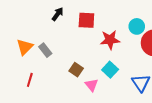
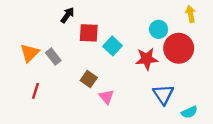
red square: (86, 20) -> (89, 33), moved
red star: (110, 40) -> (147, 59), moved
cyan square: (110, 70) -> (112, 46), moved

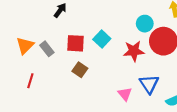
red square: (89, 33) -> (75, 43), moved
pink triangle: (106, 97) -> (125, 94), moved

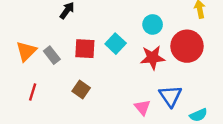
cyan circle: (145, 24) -> (153, 24), moved
brown square: (80, 70) -> (81, 90), moved

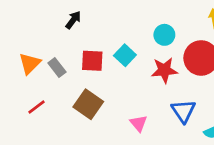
brown square: (81, 90) -> (88, 104), size x1.5
red line: (33, 92) -> (37, 107), turned 36
pink triangle: (142, 107) -> (139, 123), moved

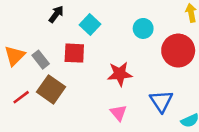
cyan square: (125, 55) -> (90, 25), moved
red star: (164, 70) -> (120, 74), moved
brown square: (88, 104) -> (51, 89), moved

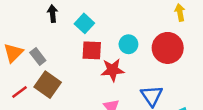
black arrow: (56, 14) -> (53, 14), turned -42
cyan circle: (143, 28) -> (128, 44), moved
red square: (74, 53) -> (92, 50), moved

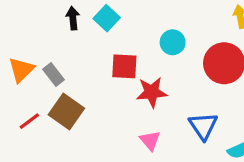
cyan square: (84, 23) -> (107, 18), moved
cyan circle: (128, 44) -> (173, 42), moved

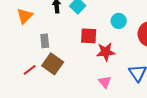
orange triangle: (21, 70) -> (25, 16), moved
gray rectangle: (54, 74) -> (45, 41), turned 32

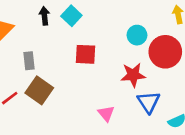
cyan circle: (119, 21) -> (137, 35), moved
red star: (106, 52) -> (133, 75), moved

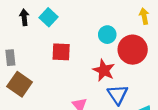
red star: (133, 75) -> (104, 70), turned 30

